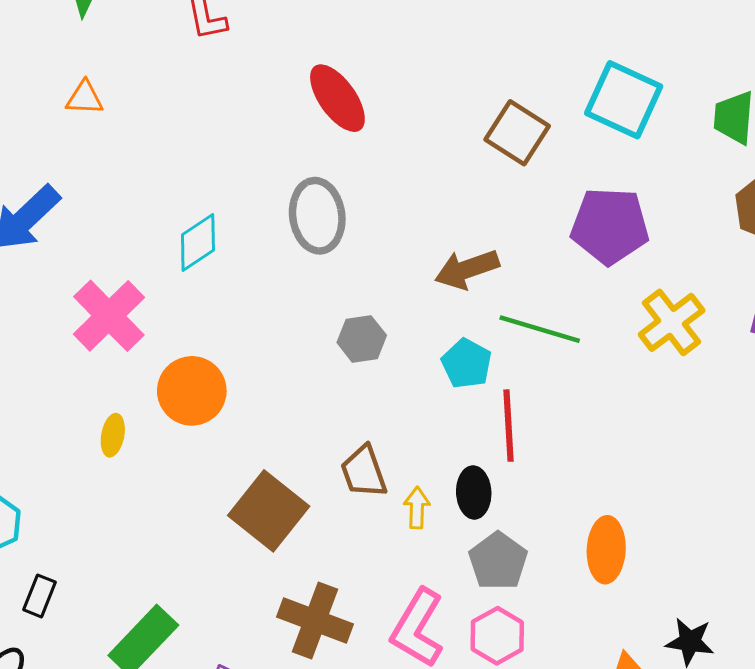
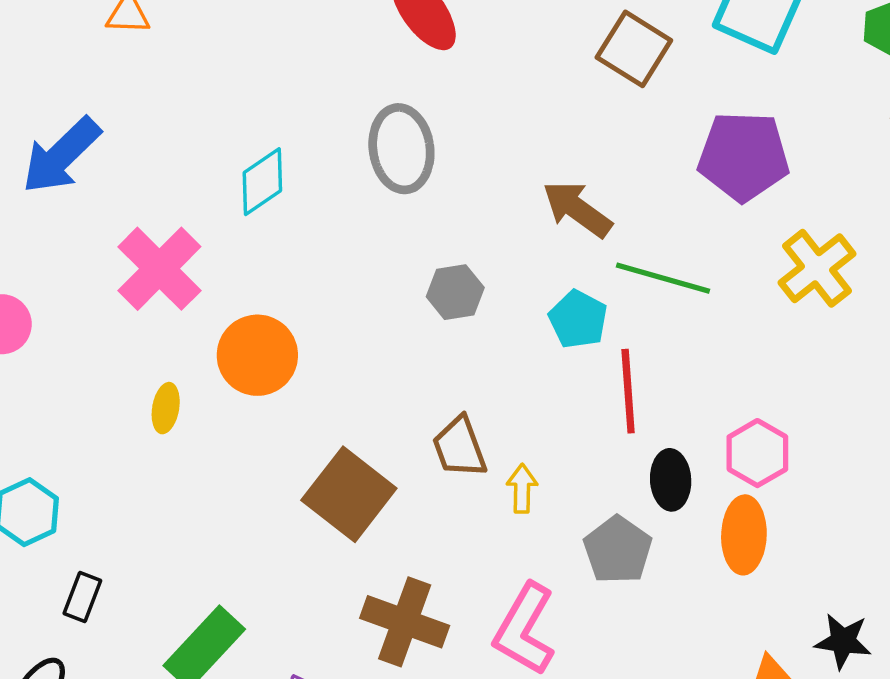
brown arrow: (467, 269) -> (577, 209), turned 56
black ellipse: (474, 492) -> (671, 480), moved
pink hexagon: (497, 636) -> (757, 453), moved

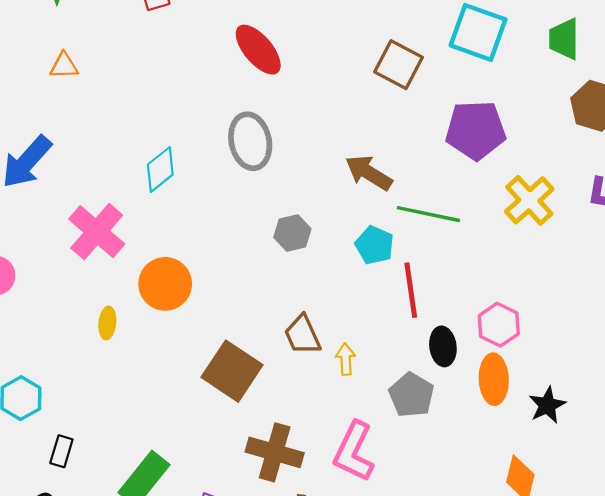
black star: (843, 641) -> (547, 405), moved, turned -30

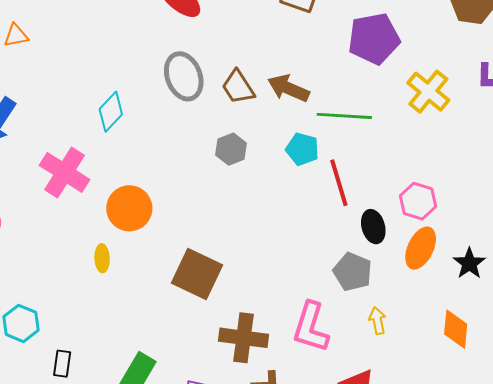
yellow ellipse: (107, 323) -> (102, 258), moved
brown trapezoid: (303, 335) -> (238, 87), moved
yellow arrow: (346, 359) -> (377, 321), moved
orange ellipse: (494, 379) -> (421, 248), turned 36

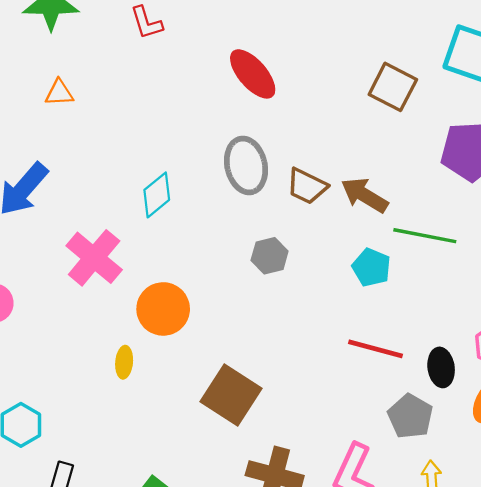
brown trapezoid: (238, 87) -> (307, 186), turned -39
gray hexagon: (231, 149) -> (270, 256), moved
red line: (339, 183) -> (376, 349), moved, turned -66

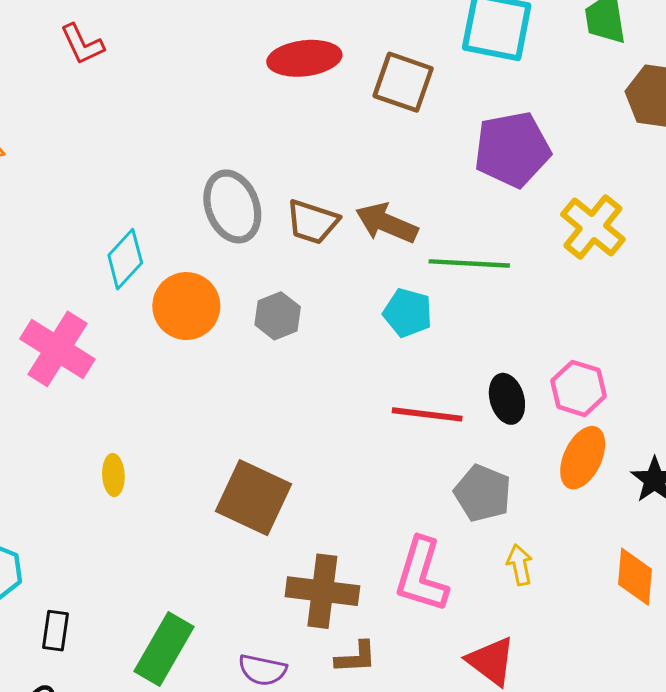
red ellipse: (253, 74) -> (304, 58), moved, turned -48
orange circle: (163, 309) -> (186, 306), moved
black ellipse: (441, 367) -> (507, 399), moved

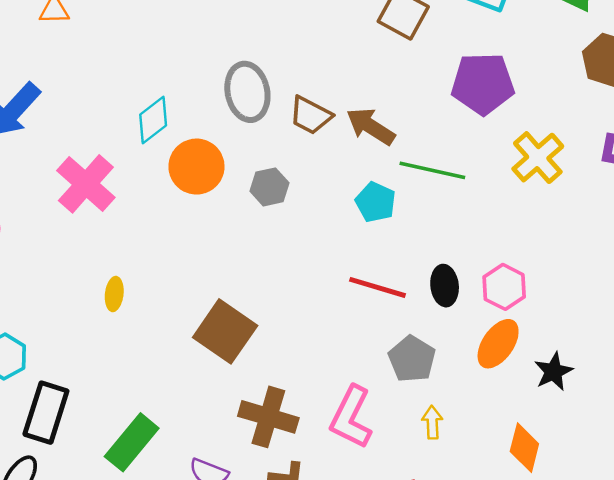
black rectangle: (55, 631) -> (46, 413), size x1.8

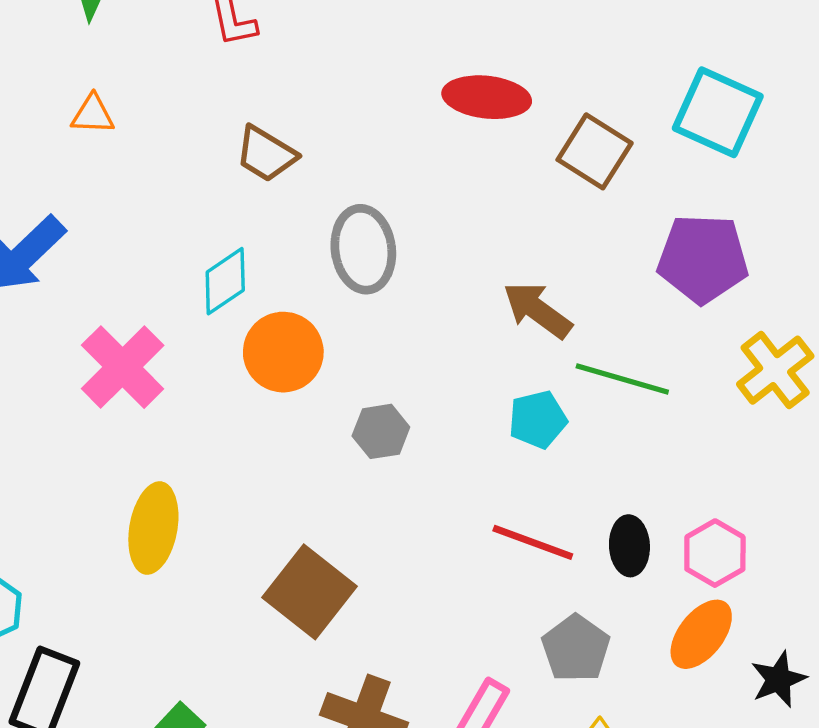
brown trapezoid: (310, 115) -> (266, 154), moved
gray hexagon: (269, 187) -> (381, 431), moved
cyan pentagon: (376, 202) -> (538, 420), turned 30
yellow ellipse: (114, 294) -> (153, 528), size x1.8

